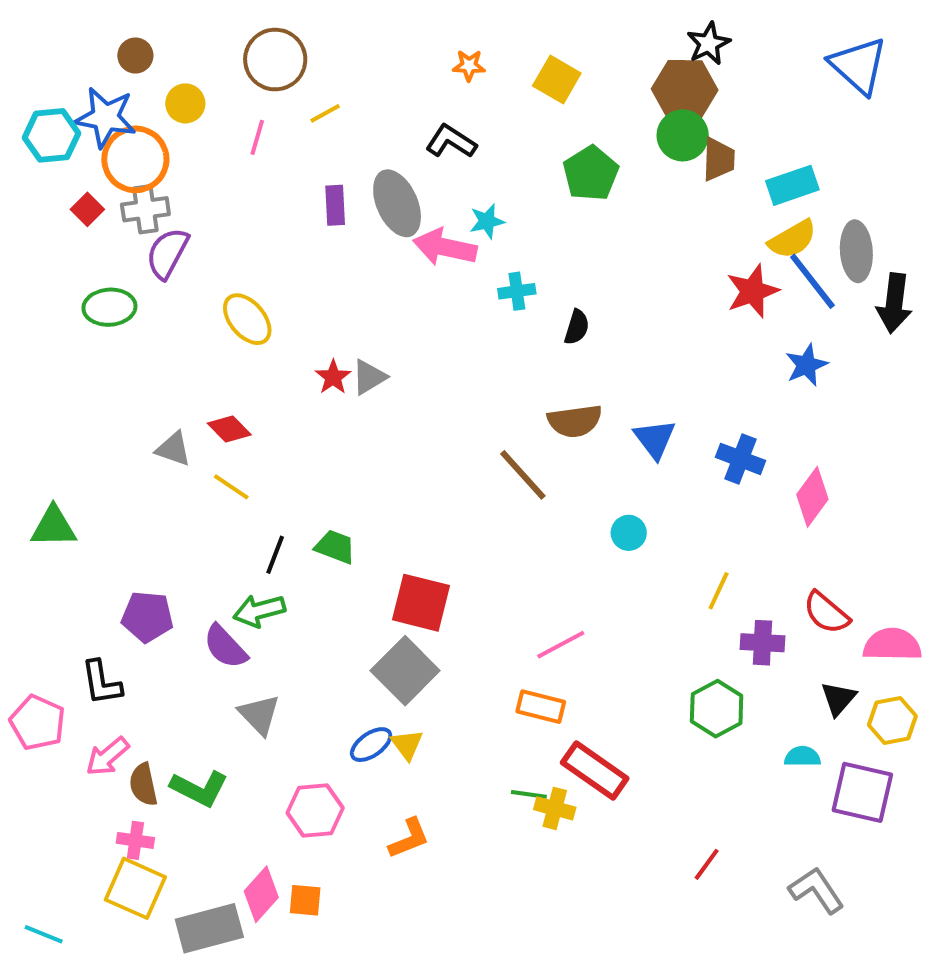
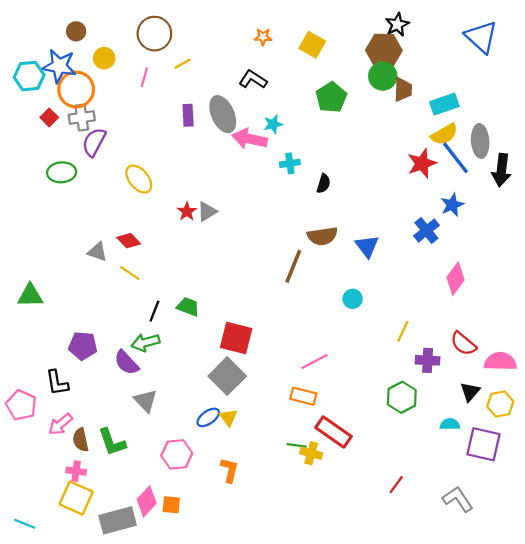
blue cross: (741, 459) -> (426, 231), moved, turned 30
brown line: (523, 475) -> (293, 266), turned 64
green L-shape: (199, 788) -> (112, 442), turned 44
orange L-shape: (409, 838) -> (229, 470), turned -55

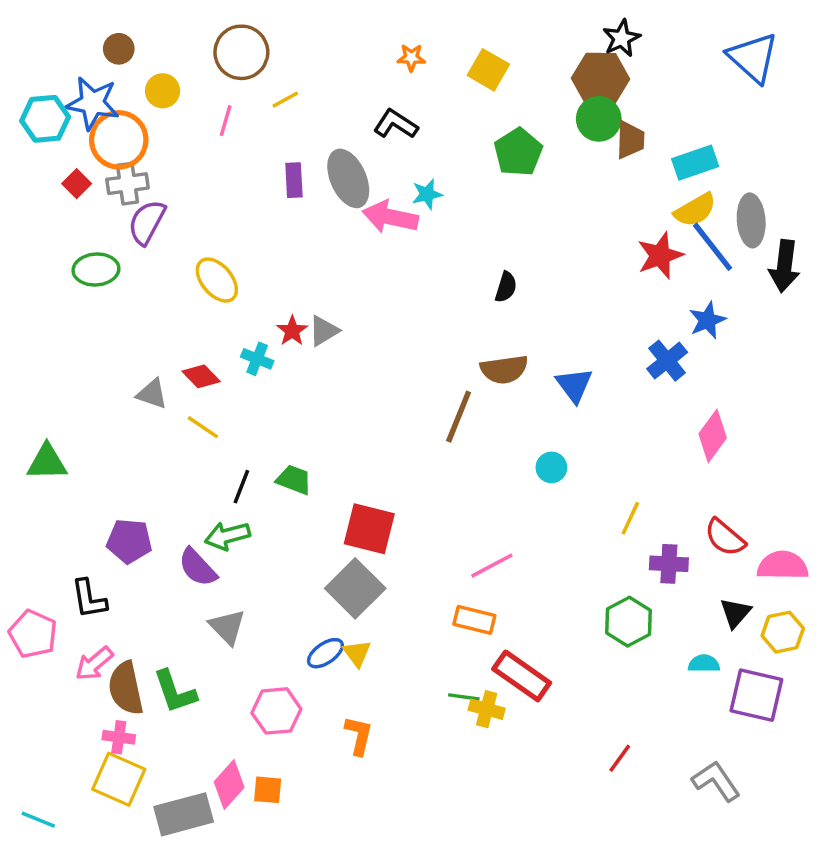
cyan cross: (290, 163) -> (257, 359), moved, turned 30
brown semicircle: (81, 440) -> (126, 688), size x1.4

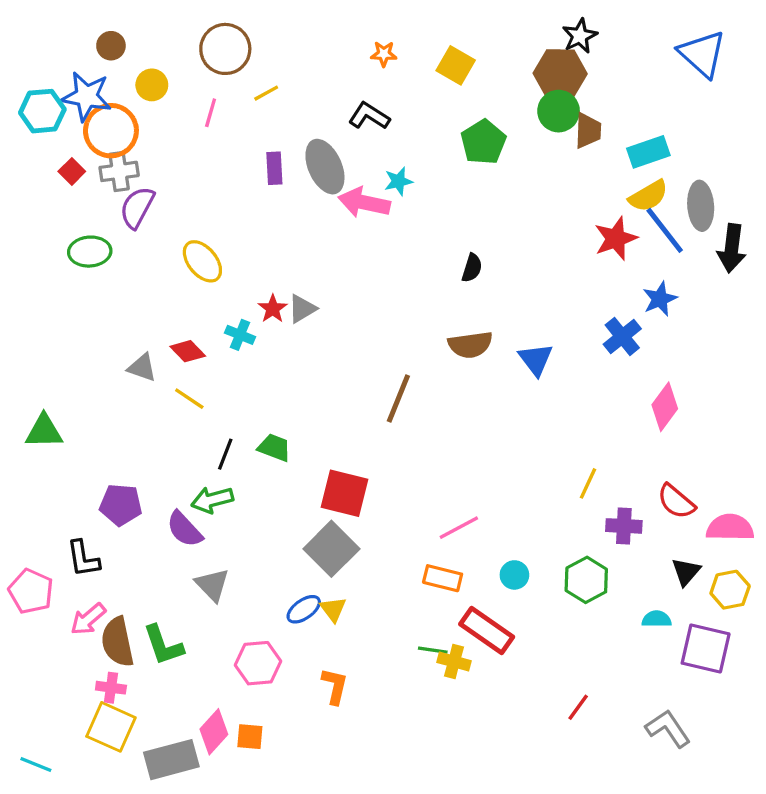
brown line: (459, 417) -> (398, 399), moved
cyan circle: (551, 467) -> (514, 575), moved

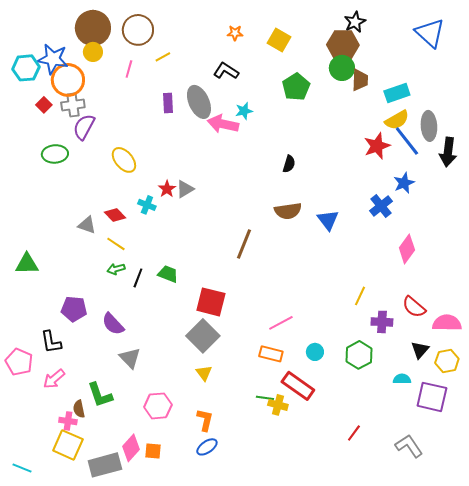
brown circle: (111, 46) -> (93, 28), moved, size x2.0
green arrow: (212, 500) -> (116, 269), moved, size x0.7
blue ellipse: (304, 609) -> (207, 447), moved
brown semicircle: (117, 642) -> (79, 409), moved, size x0.6

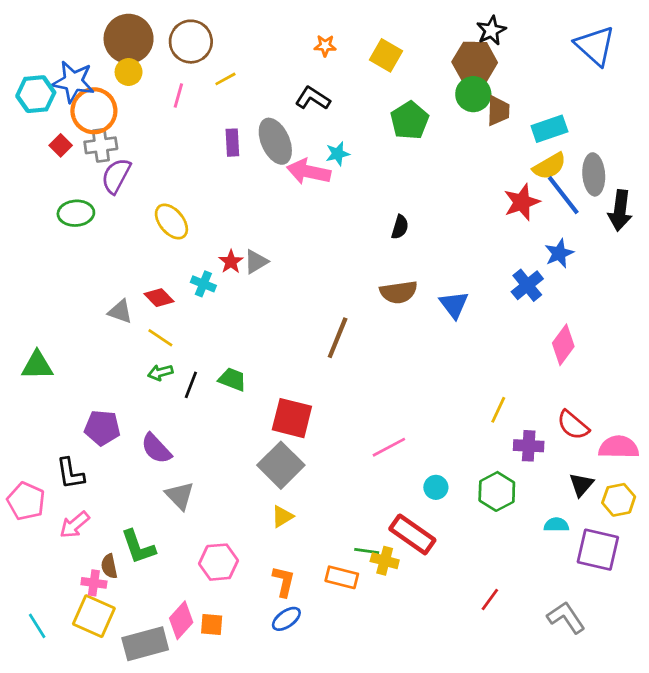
orange rectangle: (271, 354) -> (342, 577), moved
yellow triangle: (204, 373) -> (282, 516), turned 36
cyan line: (22, 468) -> (37, 626), moved, turned 36

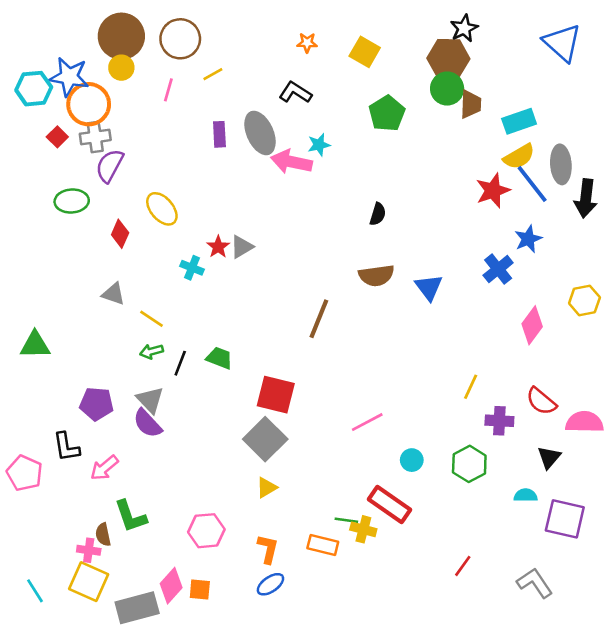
red diamond: (159, 298) -> (120, 234), moved, turned 68
gray triangle: (180, 496) -> (150, 400), moved
yellow hexagon: (619, 500) -> (584, 300), moved
pink arrow: (75, 525) -> (104, 468), moved

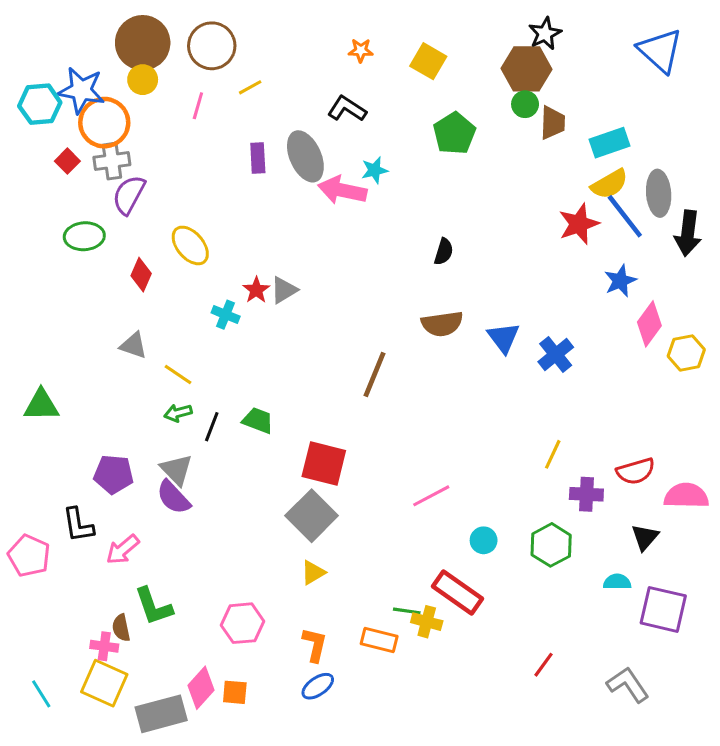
green circle: (447, 89) -> (525, 104), size x0.7
blue cross: (498, 269) -> (556, 354), moved
pink diamond: (532, 325) -> (649, 324), moved
red semicircle: (541, 401) -> (636, 471), turned -56

